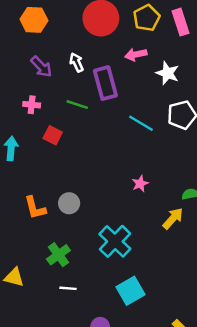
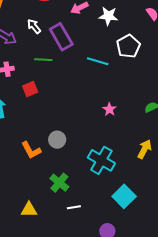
red square: (53, 135) -> (30, 89), turned -35
yellow arrow: (173, 218) -> (145, 149), moved

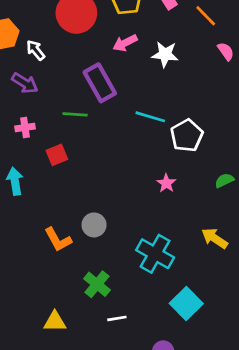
white arrow: (34, 26) -> (36, 50), moved
white pentagon: (128, 46) -> (187, 136), moved
yellow arrow: (145, 149) -> (215, 238), turned -84

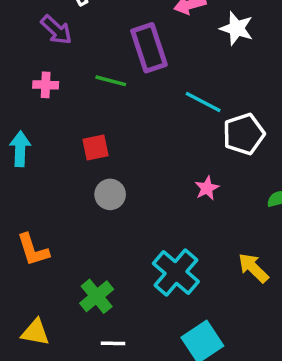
red square: (57, 155) -> (95, 147), moved
gray circle: (94, 225) -> (110, 194), moved
orange L-shape: (58, 240) -> (33, 250), moved

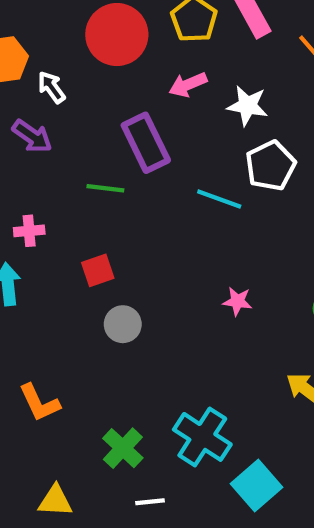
pink cross: (46, 85) -> (29, 231), moved
white pentagon: (244, 134) -> (271, 166), moved
pink star: (207, 188) -> (237, 301), turned -30
cyan cross: (176, 273) -> (202, 437), moved

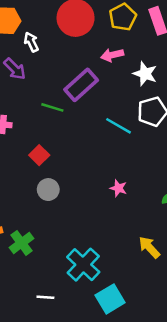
purple rectangle: (146, 143) -> (81, 85), turned 64
red square: (98, 270) -> (39, 155), turned -36
green cross: (123, 448) -> (21, 243), moved

